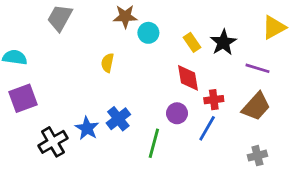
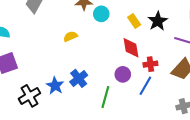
yellow semicircle: (107, 63) -> (70, 36), turned 56

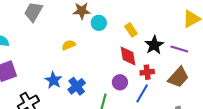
black star: (158, 21) -> (154, 45), moved
blue star: (55, 86) -> (54, 80), moved

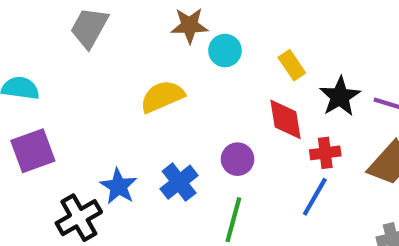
yellow semicircle: (69, 45) -> (162, 96), size x1.5
blue star: (54, 80) -> (118, 186), moved
purple circle: (120, 82) -> (238, 159), moved

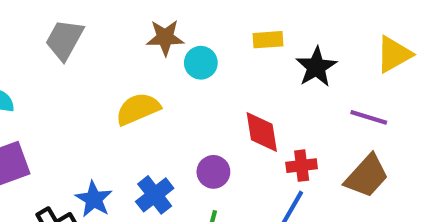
yellow rectangle: (292, 65) -> (268, 40), moved, turned -60
black star: (340, 96) -> (316, 67), moved

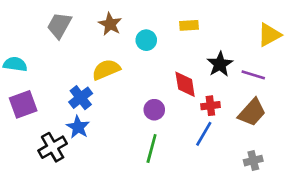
brown star: (165, 38) -> (110, 24), moved, turned 30
black star: (316, 67) -> (220, 64), moved
blue cross: (155, 195) -> (81, 98), moved

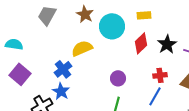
cyan circle: (146, 40) -> (112, 26), size x1.6
red diamond: (185, 84) -> (141, 43), moved, turned 55
purple square: (23, 104) -> (20, 74), turned -30

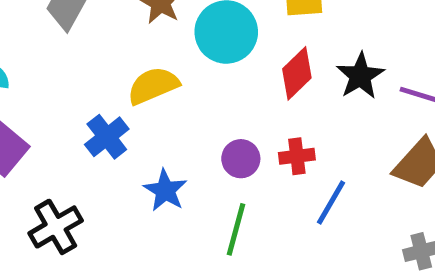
red cross: (160, 75) -> (297, 156), moved
blue star: (61, 91) -> (165, 190), moved

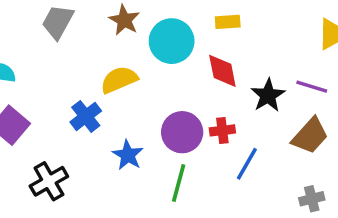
red diamond: (297, 73) -> (222, 71), turned -57
black star: (360, 76) -> (268, 95), moved
purple circle: (241, 159) -> (182, 132), size x1.5

